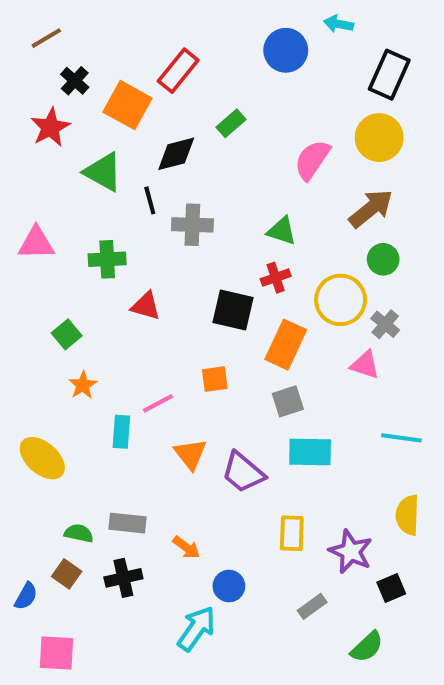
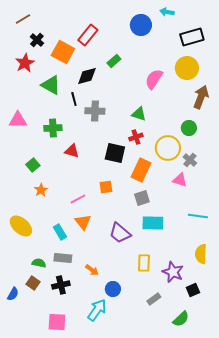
black rectangle: (389, 75) -> (192, 37), turned 50
brown arrow: (371, 209) -> (201, 97), moved, turned -30
cyan rectangle: (121, 432) -> (60, 232), moved, turned -35
orange triangle: (190, 454) -> (83, 222), moved
pink square: (56, 653) -> (57, 322), moved

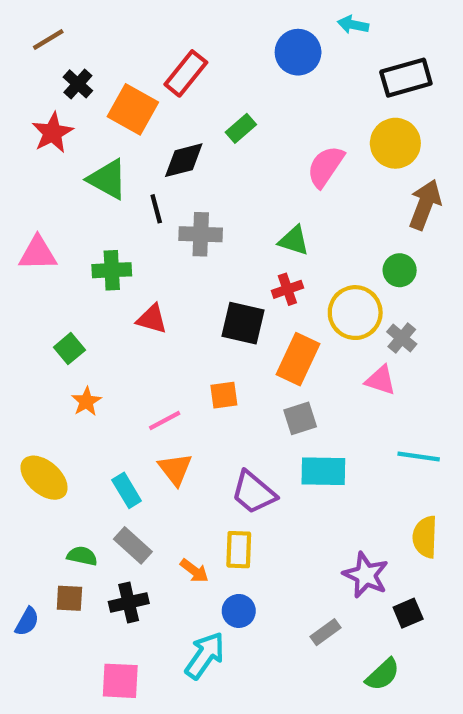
gray rectangle: (63, 258) -> (133, 545), turned 36
yellow rectangle: (144, 263) -> (239, 550), moved
brown square: (33, 283) -> (69, 598), turned -32

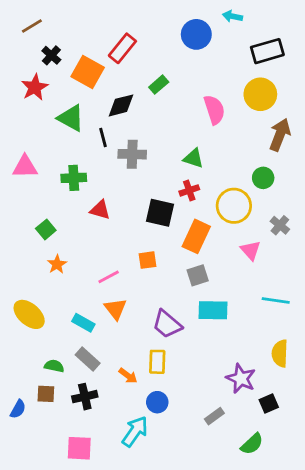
pink semicircle: (326, 167) -> (214, 110), turned 128
gray cross: (402, 338) -> (280, 225), moved
pink triangle: (381, 380) -> (251, 250), turned 30
cyan rectangle: (127, 490) -> (83, 323), turned -30

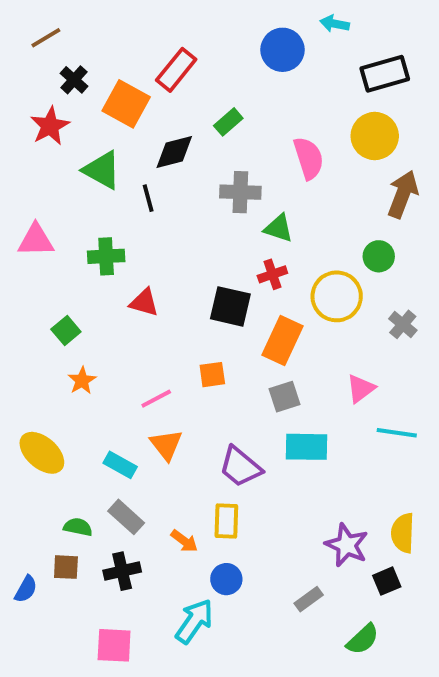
gray cross: (132, 154) -> (240, 192), moved
pink triangle: (251, 250) -> (361, 389), moved, turned 35
yellow semicircle: (280, 353) -> (403, 533), moved

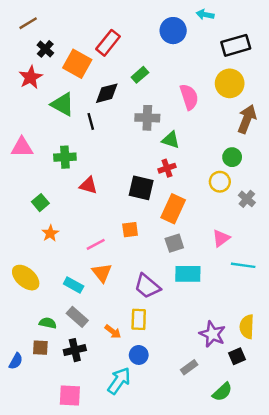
yellow circle: (337, 296) -> (220, 182), moved, size x0.7

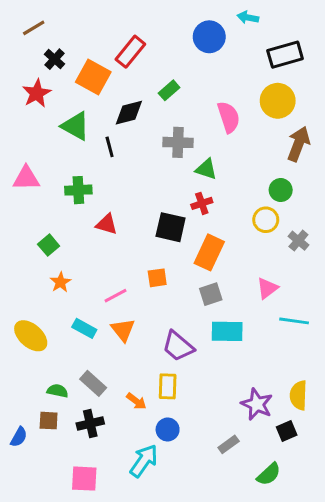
cyan rectangle: (74, 285) -> (84, 328), moved

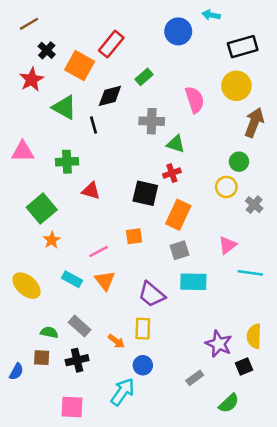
green square: (49, 245) -> (42, 208), size x1.6

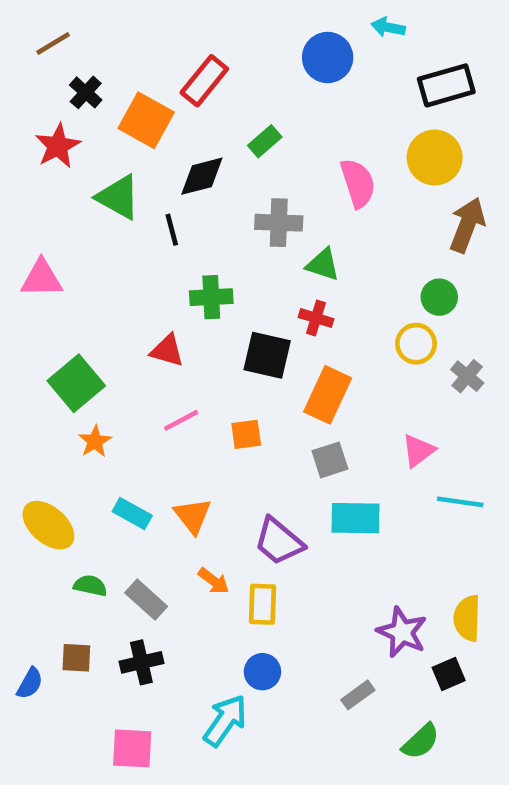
green cross: (67, 162) -> (211, 297), moved
red cross: (172, 173) -> (316, 318), turned 36
pink line: (99, 251) -> (181, 420), moved
green semicircle: (49, 332) -> (90, 586), moved
orange arrow: (116, 341) -> (214, 581), moved

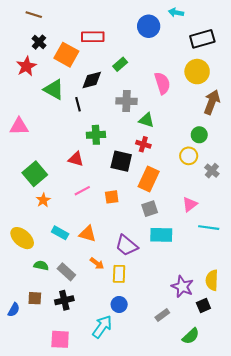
brown line: (53, 44) -> (34, 15), moved, turned 49
red rectangle: (204, 81) -> (93, 37), turned 50
orange triangle: (193, 516) -> (87, 234), turned -36

